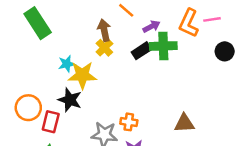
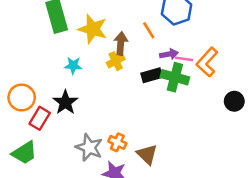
pink line: (212, 19) -> (184, 59), moved
yellow star: (82, 75) -> (93, 29), moved
brown triangle: (184, 123) -> (147, 154), moved, turned 30

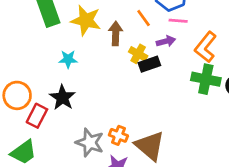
pink line: (184, 59) -> (178, 21), moved
yellow cross: (116, 61) -> (138, 54), moved, turned -30
green cross: (175, 77) -> (206, 79), moved
brown triangle: (147, 154) -> (150, 146), size x1.4

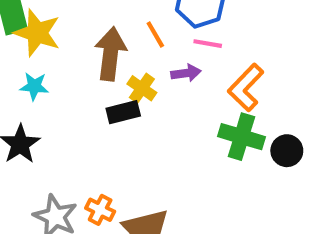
yellow star: (86, 20) -> (37, 33), moved
brown arrow: (116, 33) -> (110, 54), size x1.4
black rectangle: (149, 64) -> (123, 112), moved

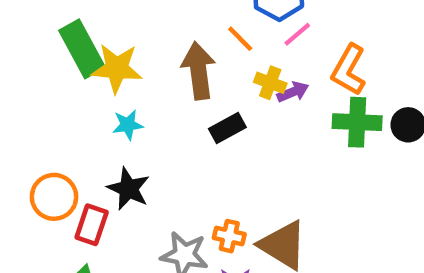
pink line: (208, 44) -> (297, 34), turned -36
purple arrow: (186, 73) -> (293, 92), moved
yellow cross: (142, 88) -> (270, 83), moved

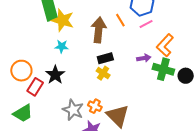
yellow cross: (270, 83) -> (103, 73), moved
purple arrow: (293, 92) -> (144, 58), moved

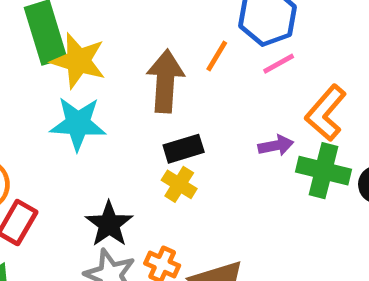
orange line: (120, 20) -> (217, 56), turned 64
cyan star: (62, 46) -> (78, 124), size x1.6
black star: (55, 75) -> (109, 224), moved

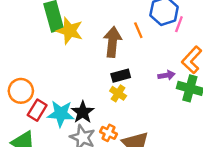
orange line: (217, 56) -> (138, 30), turned -56
pink line: (279, 64) -> (179, 24), moved, turned -42
cyan star: (78, 124) -> (61, 114), moved

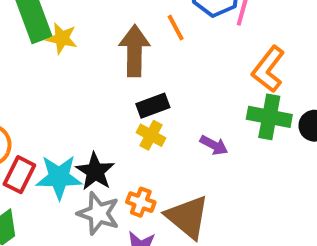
yellow star: (70, 31) -> (62, 38), size x0.7
purple arrow: (166, 75) -> (214, 145), moved, turned 42

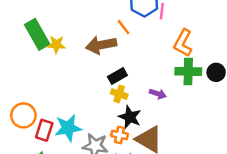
brown arrow: (134, 51) -> (101, 45), turned -92
black star: (95, 171) -> (130, 117), moved

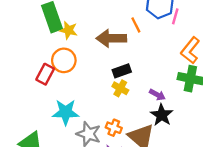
orange circle: (23, 115) -> (64, 60), moved
black star: (130, 117) -> (162, 115), moved
red rectangle: (44, 130) -> (45, 74), moved

